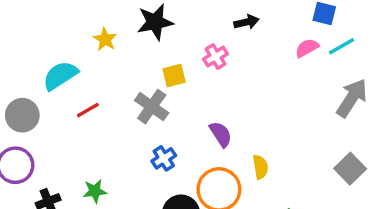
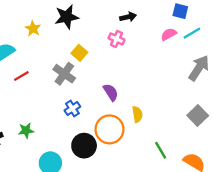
pink cross: (215, 57) -> (116, 39), moved, turned -35
yellow square: (174, 76) -> (79, 53), turned -35

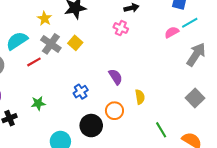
pink semicircle: (169, 34) -> (172, 32), moved
yellow square: (79, 53) -> (75, 43), moved
gray cross: (64, 74) -> (51, 44), moved
orange circle: (110, 129) -> (114, 111), size x0.7
green star: (26, 131) -> (38, 103), moved

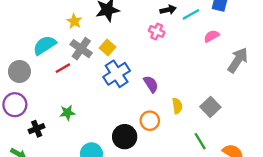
cyan line: (190, 23) -> (191, 14), moved
blue cross: (81, 92) -> (117, 74), moved, size x1.6
gray square: (195, 98) -> (210, 107), moved

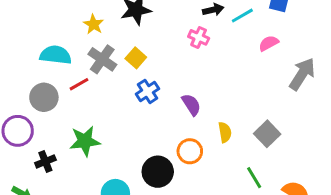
cyan semicircle: (45, 45) -> (56, 55), turned 40
gray circle: (19, 72) -> (44, 97), moved
blue cross: (117, 74) -> (148, 91), size x0.7
green star: (67, 113) -> (85, 141), size x1.5

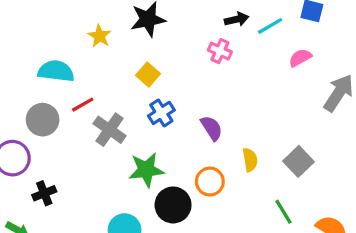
gray cross: (102, 59) -> (109, 130), moved
green star: (85, 141) -> (146, 170), moved

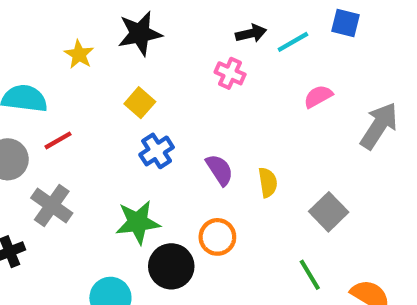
pink semicircle: (300, 58) -> (318, 96), moved
gray cross: (109, 130) -> (52, 205), moved
yellow semicircle: (250, 160) -> (268, 182), moved

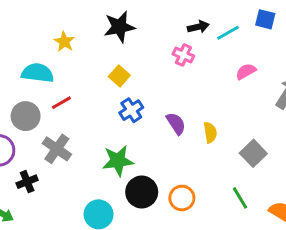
yellow star: (79, 54) -> (64, 42), moved
orange circle: (217, 237) -> (182, 198), moved

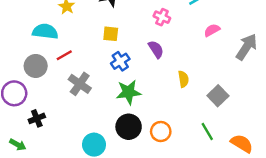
yellow square: (119, 76) -> (111, 34), turned -35
purple semicircle: (176, 124) -> (156, 49), moved
gray cross: (57, 149) -> (80, 84), moved
green star: (118, 161) -> (129, 92), moved

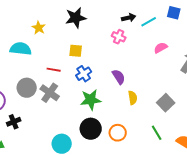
purple semicircle: (156, 49) -> (119, 77), moved
red line: (64, 55) -> (54, 70), moved, turned 40
gray circle: (36, 66) -> (27, 88), moved
yellow semicircle: (183, 79) -> (133, 98), moved

